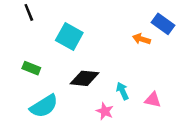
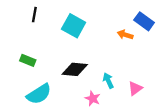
black line: (29, 12) -> (34, 15), moved, turned 32
cyan square: (69, 37) -> (74, 26), moved
pink triangle: (153, 100) -> (135, 88), turned -48

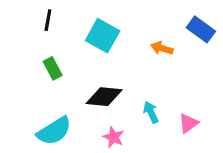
orange arrow: (125, 35) -> (162, 48), moved
green rectangle: (28, 60) -> (53, 68), moved, turned 40
pink star: (93, 98) -> (113, 137), moved

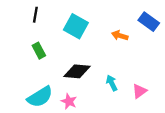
pink star: (113, 137) -> (69, 101), moved

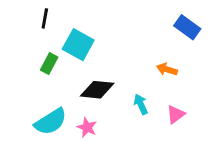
cyan square: (76, 26) -> (78, 45), moved
orange arrow: (120, 36) -> (167, 69), moved
green rectangle: (39, 51) -> (49, 64), turned 56

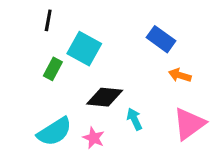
blue rectangle: (187, 27) -> (161, 39), moved
cyan arrow: (141, 104) -> (134, 119), moved
pink triangle: (176, 114) -> (189, 124), size x1.6

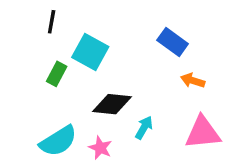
cyan arrow: (134, 119) -> (144, 128), turned 55
pink triangle: (189, 124) -> (203, 133), turned 30

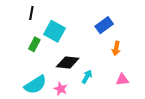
blue rectangle: (173, 42) -> (104, 25), turned -72
orange arrow: (193, 81) -> (116, 48), turned -96
pink triangle: (203, 133) -> (122, 80), size x0.6

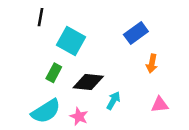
green rectangle: (34, 44) -> (54, 73), moved

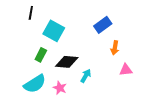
pink triangle: (160, 105) -> (126, 70), moved

